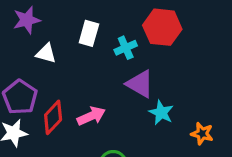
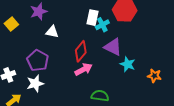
white rectangle: (89, 33) -> (92, 18), moved
red diamond: (53, 117) -> (81, 51), moved

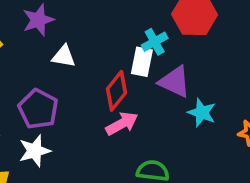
white rectangle: (92, 18) -> (142, 62), moved

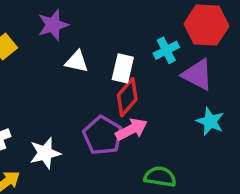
white rectangle: (142, 62) -> (123, 68), moved
purple triangle: (175, 82) -> (198, 75), moved
purple pentagon: (38, 109) -> (103, 135), moved

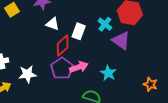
cyan cross: (166, 50) -> (105, 24), turned -32
red diamond: (127, 97) -> (63, 45), moved
cyan star: (210, 121) -> (108, 73), moved

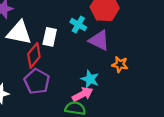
white triangle: (53, 24) -> (19, 33), size x1.6
pink arrow: (79, 67) -> (83, 94), moved
orange star: (150, 84) -> (120, 64), moved

